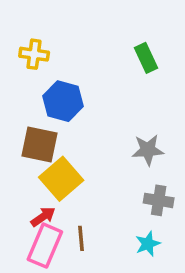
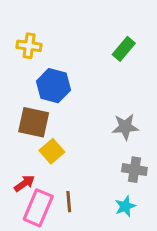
green rectangle: (146, 58) -> (124, 49), turned 65
yellow square: (61, 179) -> (52, 151), size x0.7
red arrow: (43, 217) -> (24, 183), moved

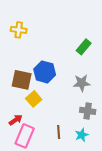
green rectangle: (124, 49) -> (84, 47), moved
blue hexagon: (53, 86) -> (45, 72), moved
brown line: (69, 202) -> (59, 132), moved

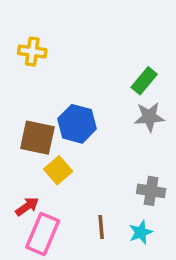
gray star: (82, 83) -> (149, 117), moved

